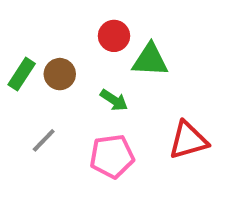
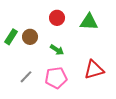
green triangle: (150, 60) -> (89, 22), moved
gray line: (44, 140) -> (26, 77), moved

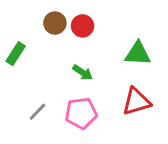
green triangle: (89, 22) -> (138, 54), moved
brown circle: (30, 37) -> (55, 23), moved

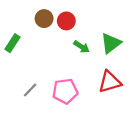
green triangle: (138, 54) -> (111, 43), turned -40
green arrow: (83, 72) -> (82, 47), moved

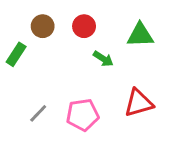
brown circle: (44, 19) -> (43, 26), moved
green triangle: (111, 43) -> (140, 35), moved, turned 35

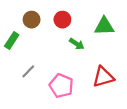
gray line: (38, 113) -> (28, 71), moved
pink pentagon: (83, 115) -> (61, 86), turned 30

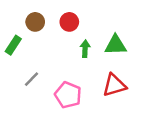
green triangle: (104, 26) -> (116, 45), moved
green arrow: (77, 44) -> (85, 49), turned -120

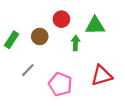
brown circle: (35, 22) -> (40, 36), moved
green triangle: (116, 45) -> (95, 26), moved

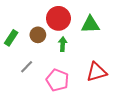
red circle: (61, 19) -> (58, 18), size x1.5
green arrow: (76, 43) -> (63, 44), moved

